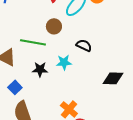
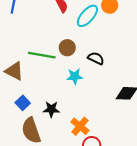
brown circle: (54, 26) -> (67, 48), moved
black star: (40, 69) -> (51, 109), moved

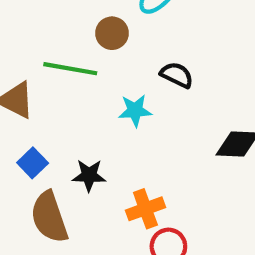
brown circle: (67, 48) -> (112, 33), moved
orange cross: (80, 126) -> (145, 209), turned 30

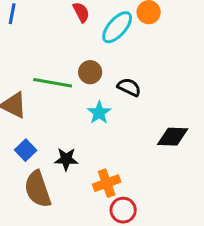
brown circle: (112, 33) -> (90, 72), moved
cyan star: (135, 111) -> (99, 113), turned -30

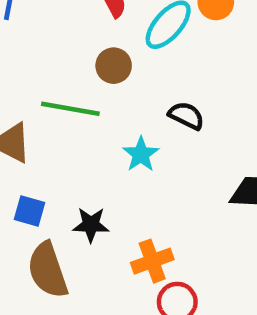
brown circle: (90, 72) -> (114, 66), moved
blue square: (26, 150) -> (30, 211), turned -30

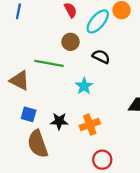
black semicircle: (186, 116) -> (101, 57), moved
orange cross: (152, 261) -> (90, 125), moved

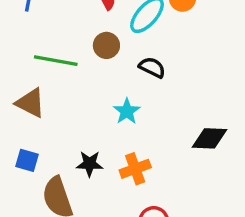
green line: (49, 63) -> (56, 61), moved
blue square: (29, 114) -> (27, 160), moved

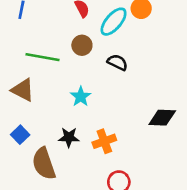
cyan star: (127, 111) -> (81, 97), moved
blue square: (27, 160) -> (20, 135), turned 30

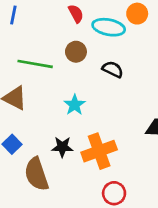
cyan ellipse: (114, 22) -> (109, 27), turned 60
orange cross: (104, 141) -> (99, 151), size x1.4

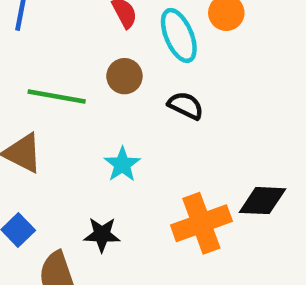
cyan ellipse: (109, 27) -> (179, 35), turned 56
orange cross: (99, 151) -> (201, 223), moved

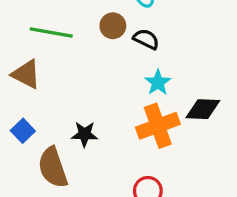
brown circle: (124, 76) -> (113, 26), moved
cyan star: (122, 164) -> (158, 82), moved

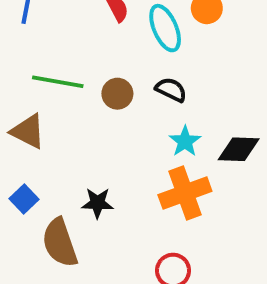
brown circle: (113, 26) -> (117, 94), moved
black diamond: (203, 109) -> (239, 149), moved

